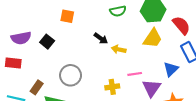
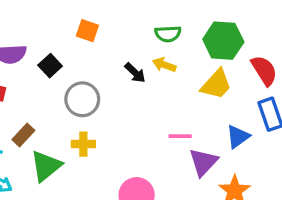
yellow arrow: (119, 49) -> (164, 65), moved
gray circle: (71, 75) -> (82, 99), moved
yellow cross: (112, 87) -> (83, 144), moved

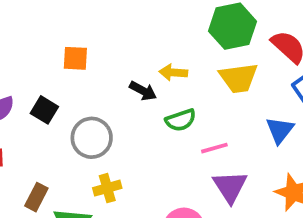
green semicircle: (168, 34) -> (181, 120), moved
yellow trapezoid: (216, 84) -> (239, 78), turned 56
purple triangle: (203, 162) -> (230, 187), moved

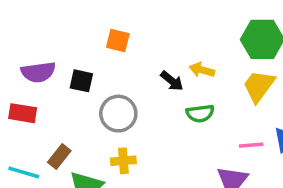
yellow trapezoid: (239, 78) -> (259, 86), turned 123
black square: (44, 110) -> (81, 81), turned -30
pink line: (214, 148) -> (251, 145), moved

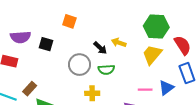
green semicircle: (200, 113) -> (106, 70), moved
gray circle: (118, 114) -> (80, 65), moved
yellow cross: (123, 161) -> (92, 93), moved

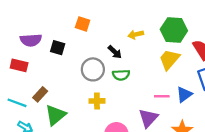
yellow arrow: (119, 43) -> (136, 34), moved, turned -32
yellow cross: (92, 93) -> (97, 101), moved

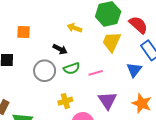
yellow arrow: (136, 34) -> (74, 28), turned 48
pink line: (162, 96) -> (96, 73), moved
yellow cross: (97, 101) -> (65, 101), moved

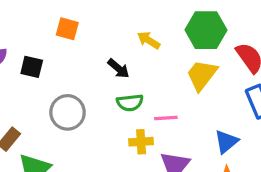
blue triangle: (134, 70) -> (226, 142), moved
gray circle: (45, 71) -> (68, 112), moved
yellow cross: (65, 101) -> (141, 142), moved

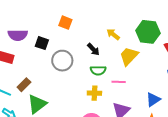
yellow trapezoid: (202, 75) -> (129, 56), moved
gray circle: (68, 112) -> (62, 61), moved
yellow cross: (141, 142) -> (94, 93), moved

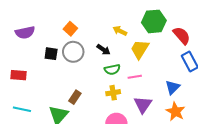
orange square: (65, 23) -> (70, 29), turned 32
purple semicircle: (18, 35) -> (25, 32), moved
gray circle: (62, 61) -> (73, 52), moved
brown rectangle: (24, 85) -> (75, 97), moved

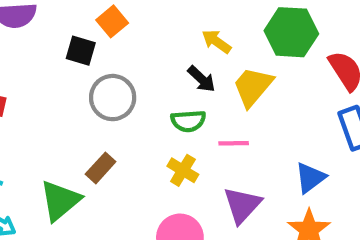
black arrow: (103, 50) -> (202, 79), moved
gray circle: (73, 52) -> (113, 98), moved
black square: (51, 54) -> (81, 51), moved
yellow cross: (113, 93) -> (183, 170), turned 32

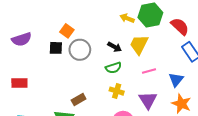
yellow arrow: (216, 41) -> (127, 18), moved
gray circle: (113, 98) -> (80, 50), moved
pink line: (234, 143) -> (149, 71), moved
brown rectangle: (101, 168) -> (79, 99), turned 32

